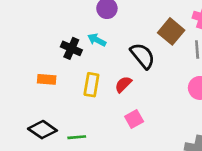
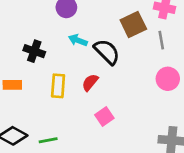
brown square: (171, 31) -> (133, 25), turned 30
cyan arrow: (97, 40) -> (78, 40), moved

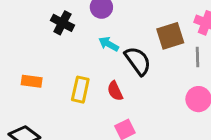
black cross: (34, 51) -> (62, 23), moved
red semicircle: (90, 82) -> (115, 91), turned -72

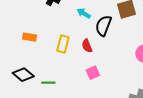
black semicircle: (138, 61) -> (103, 26), turned -125

